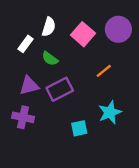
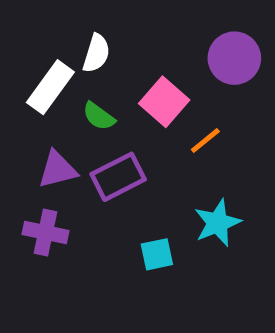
pink square: (83, 34) -> (164, 102), moved
white rectangle: (25, 44) -> (50, 87), size x1.5

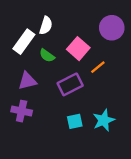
purple rectangle: (118, 177) -> (70, 84), moved
cyan star: (217, 223) -> (104, 120), moved

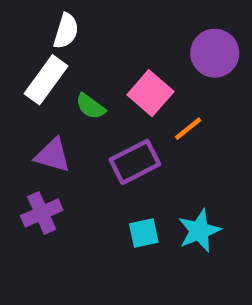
white semicircle: (46, 25) -> (66, 31), moved
purple triangle: (27, 81) -> (53, 155), turned 30
purple cross: (22, 111) -> (42, 213), turned -36

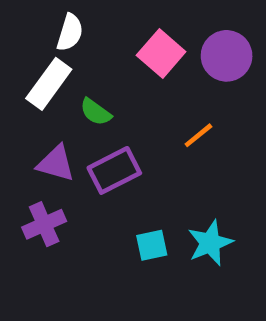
pink square: (150, 93) -> (161, 54), moved
purple rectangle: (135, 162) -> (114, 170), moved

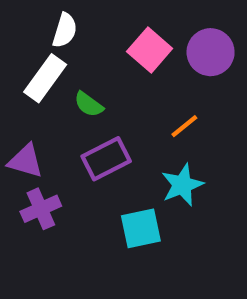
purple triangle: (56, 163) -> (26, 161), moved
cyan star: (210, 243) -> (182, 185), moved
cyan square: (152, 245) -> (141, 228), size x1.4

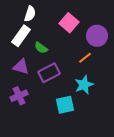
purple circle: (211, 52) -> (97, 36), moved
purple triangle: (26, 161) -> (21, 67), moved

